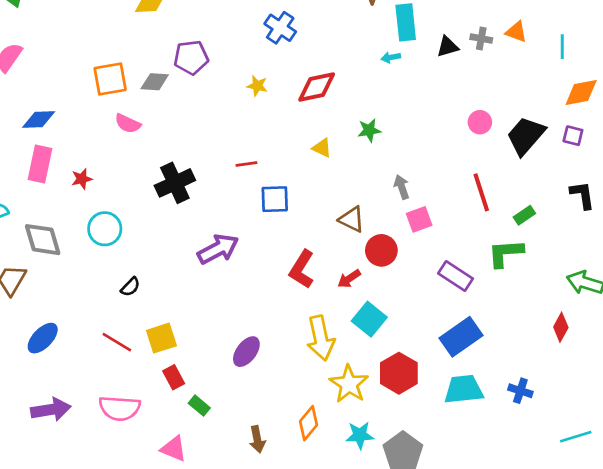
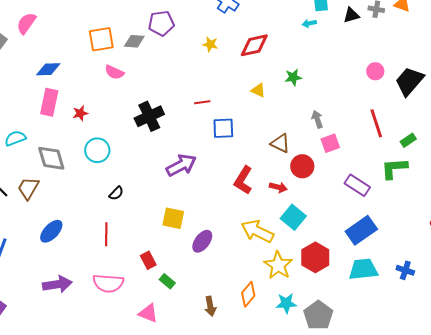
red arrow: (349, 279) -> (278, 187), turned -132
yellow square: (161, 338) -> (173, 218), moved, turned 30
yellow arrow: (321, 338) -> (257, 231), turned 128
red line: (117, 342) -> (106, 234), turned 60

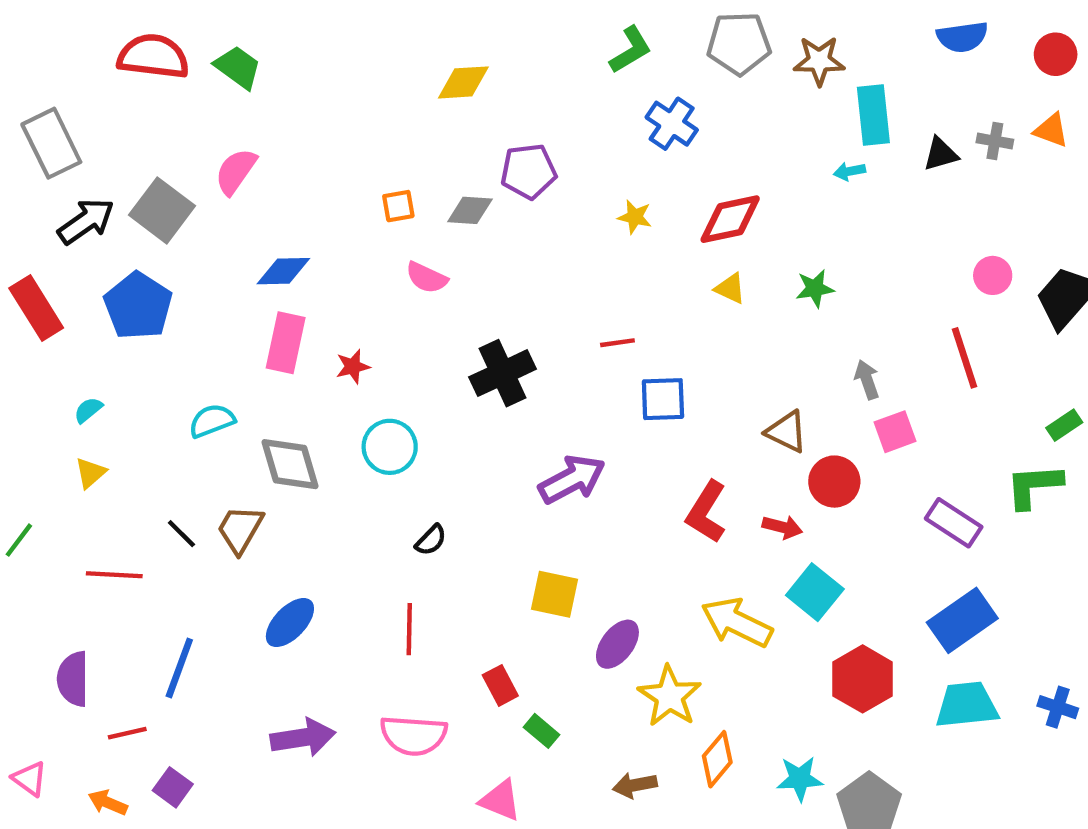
orange square: (101, 39) -> (398, 206), size x0.6
yellow triangle: (258, 90) -> (730, 288), moved
red line: (376, 123) -> (964, 358), moved
yellow star: (278, 265) -> (669, 696), moved
brown arrow: (210, 306) -> (635, 785), turned 90

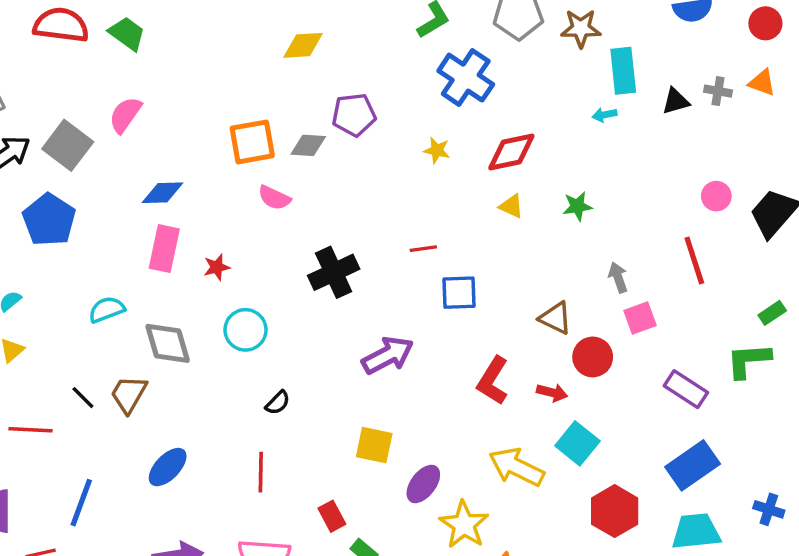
blue cross: (672, 124) -> (466, 78), size x1.4
orange square: (398, 206) -> (252, 142), size x1.8
blue cross: (1058, 707) -> (769, 509), moved

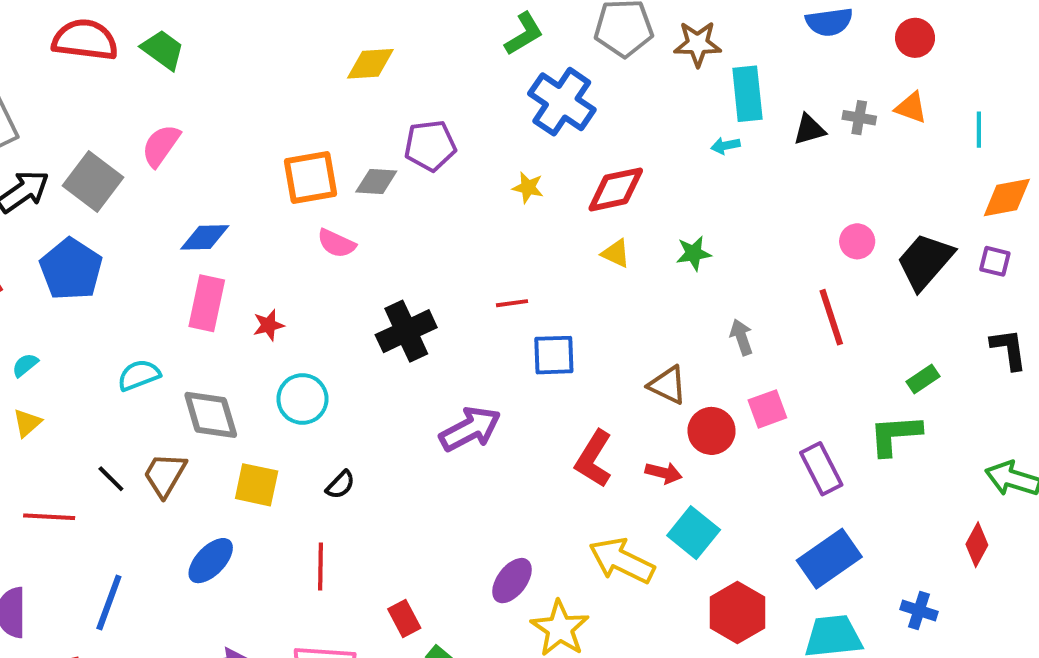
pink square: (640, 318) -> (767, 409), moved
purple rectangle: (686, 389) -> (821, 469), turned 30
yellow square: (374, 445) -> (257, 485), moved

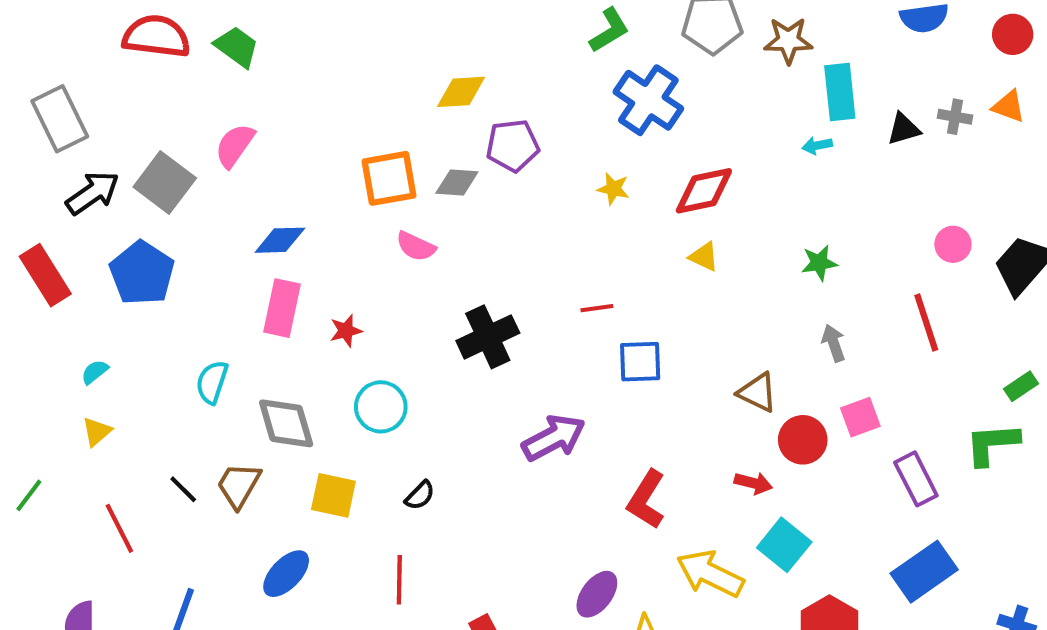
yellow diamond: (370, 64) -> (461, 92), moved
green star: (694, 253) -> (819, 263), moved
cyan semicircle: (139, 375) -> (212, 382), turned -51
red L-shape: (594, 459) -> (646, 500), moved
red line: (49, 517) -> (119, 528), turned 60

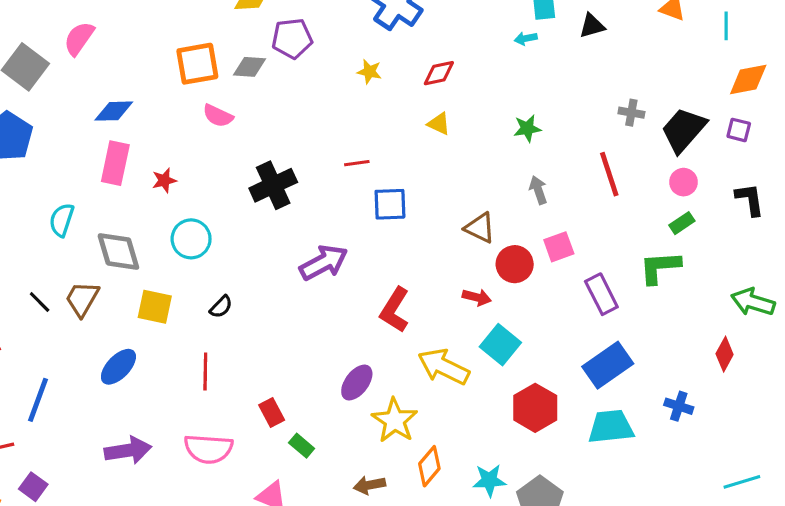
gray cross: (955, 117) -> (631, 113), moved
red diamond: (704, 191) -> (439, 73), size x0.7
pink circle: (953, 244) -> (683, 182), moved

